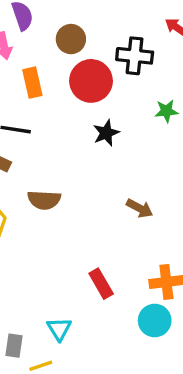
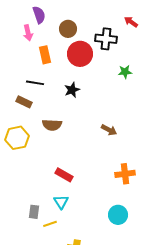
black star: (106, 133) -> (72, 90), moved
red rectangle: (101, 284) -> (64, 175), moved, turned -30
cyan circle: (155, 321) -> (118, 215), moved

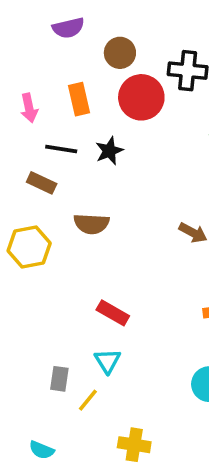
purple semicircle: (39, 15) -> (68, 28), turned 96
pink arrow: (28, 33) -> (29, 108), moved
black star: (72, 90) -> (109, 151), moved
yellow line: (50, 224) -> (88, 400), turned -32

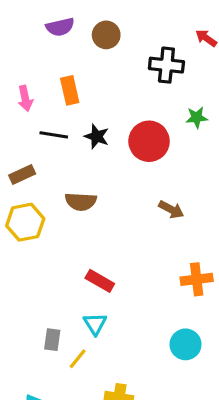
brown circle: (120, 53) -> (106, 35), moved
red circle: (141, 97) -> (149, 141), moved
black star: (109, 151) -> (97, 136), turned -30
brown rectangle: (42, 183) -> (22, 175), moved, turned -50

